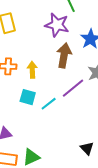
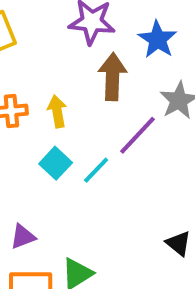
cyan square: (28, 97) -> (56, 163), turned 35

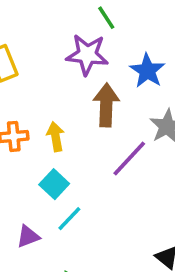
cyan line: (96, 170) -> (69, 219), moved
purple triangle: (23, 237) -> (28, 236), moved

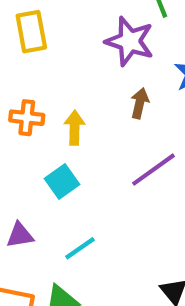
brown arrow: (106, 105) -> (140, 103), size x0.6
cyan line: (69, 219) -> (80, 248), moved

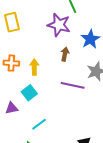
purple line: (153, 170) -> (73, 85), turned 50
purple triangle: (20, 235) -> (12, 108), moved

